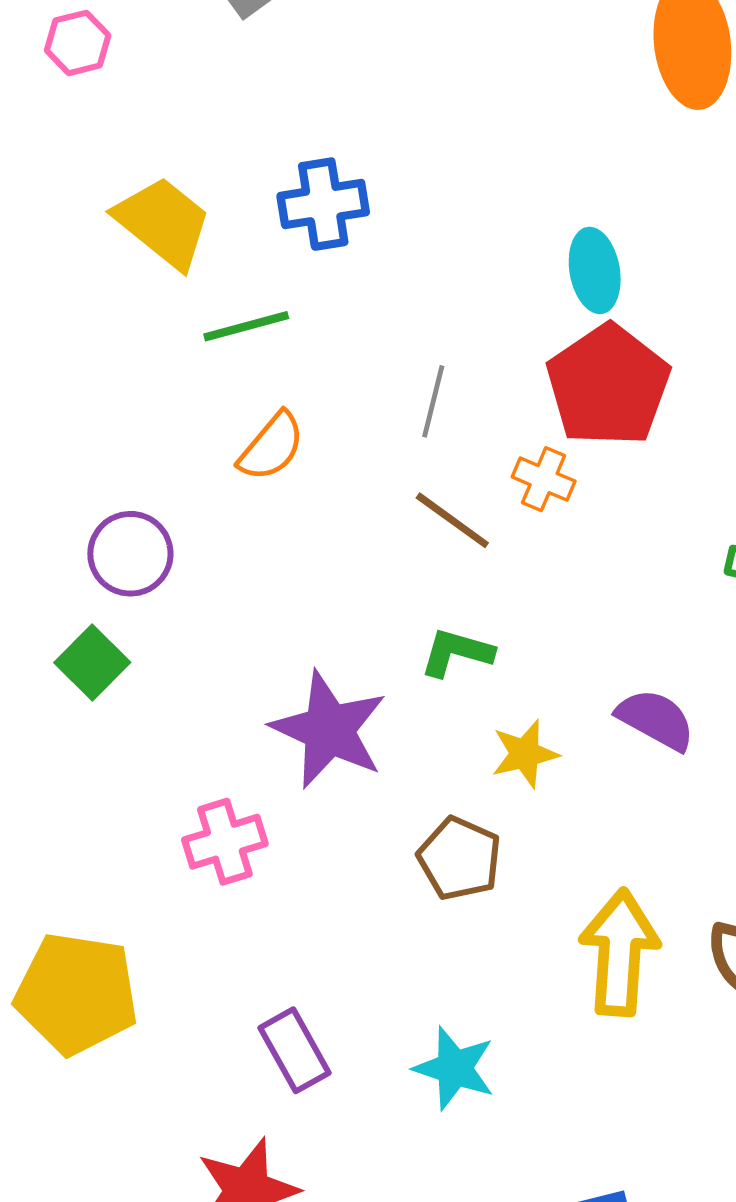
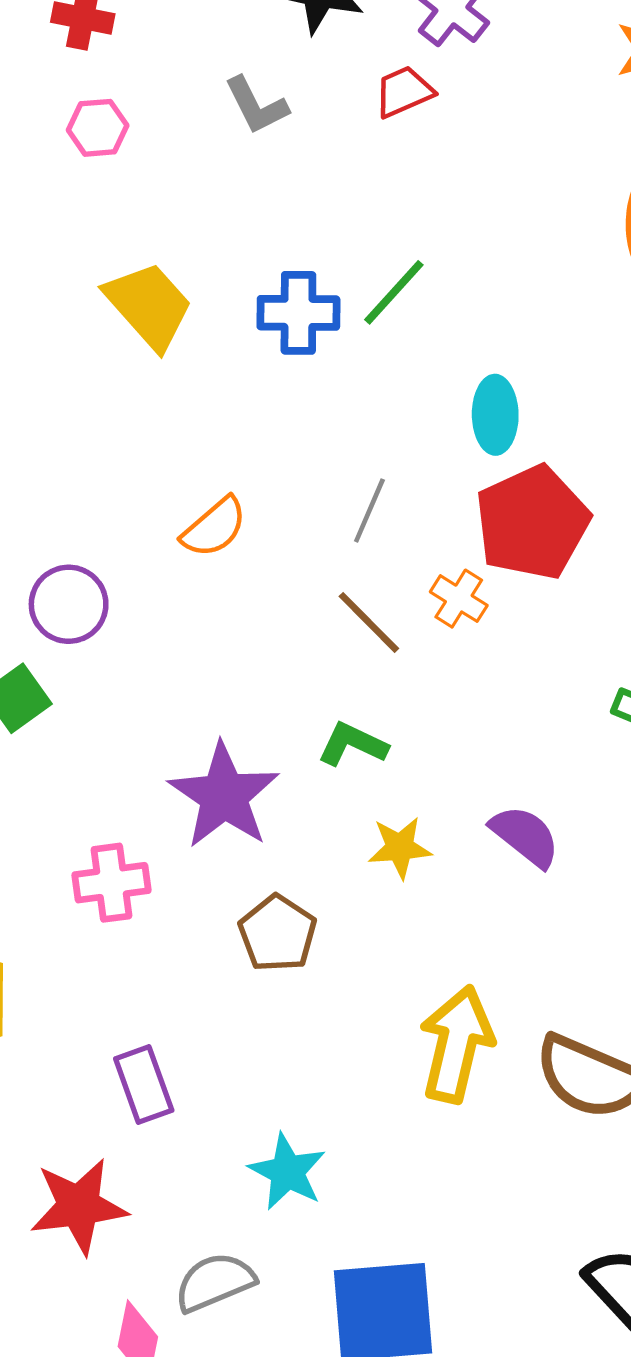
cyan ellipse: (595, 270) -> (495, 415), moved
green line: (246, 326) -> (394, 292), moved, turned -42
brown pentagon: (459, 858) -> (277, 933), moved
cyan star: (454, 1068) -> (287, 1172), moved

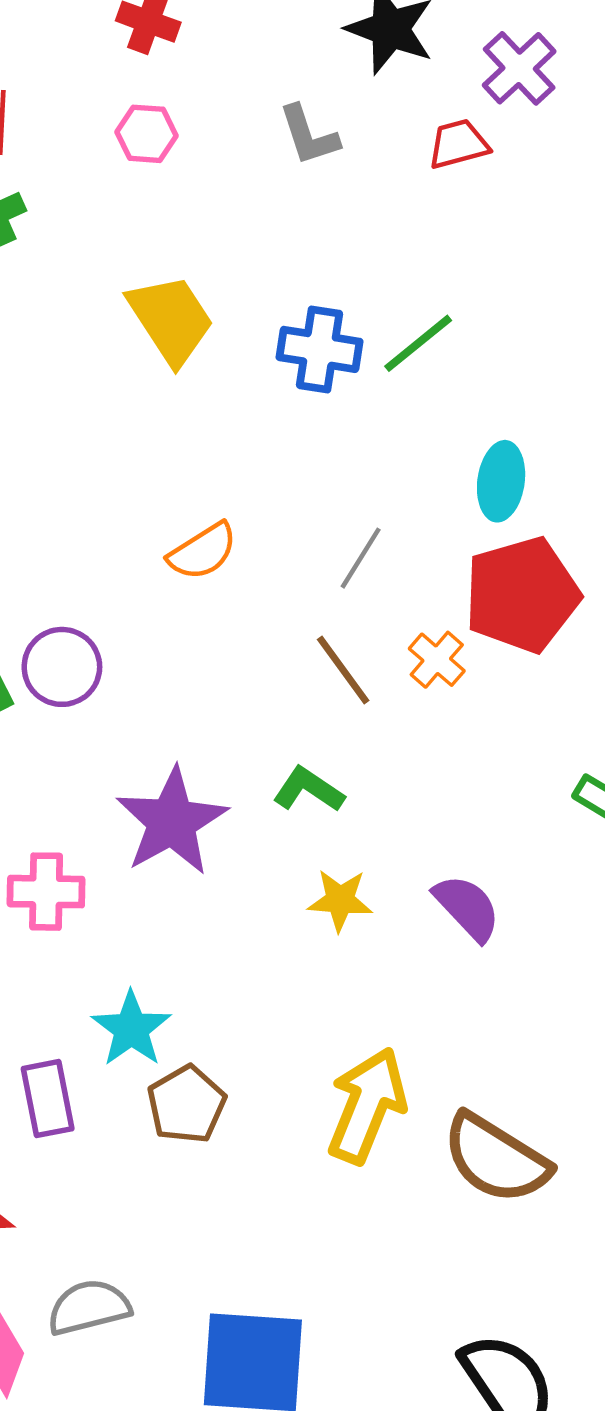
purple circle: (69, 604) -> (62, 667), moved
brown pentagon: (277, 933) -> (186, 1104), moved
cyan star: (287, 1172) -> (131, 1029), moved

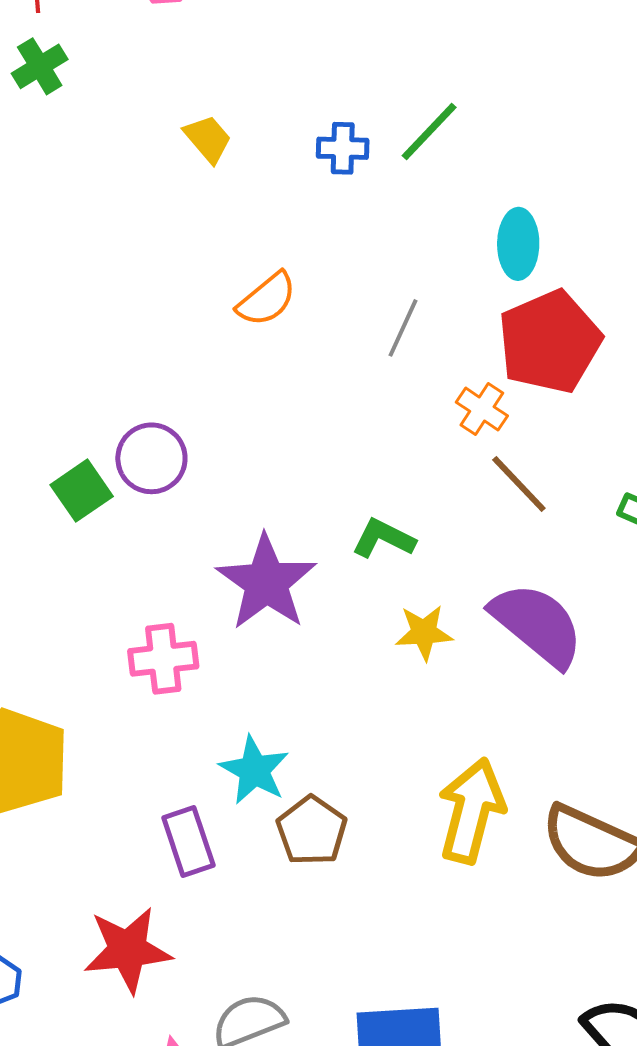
yellow trapezoid: (171, 319) -> (208, 139), size x0.6
blue cross: (319, 349) -> (343, 148), size x0.7
orange semicircle: (203, 552) -> (267, 299), moved
brown line: (343, 670) -> (519, 484), moved
purple semicircle: (467, 908) -> (537, 625), size x1.5

